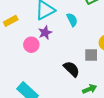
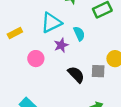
purple star: (45, 33) -> (61, 45), moved
black semicircle: (71, 69) -> (76, 75), moved

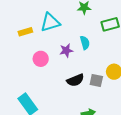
cyan triangle: (51, 23) -> (50, 22), moved
black semicircle: (76, 75) -> (75, 80), turned 102

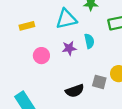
cyan triangle: (50, 22) -> (66, 19), moved
black semicircle: (75, 80) -> (75, 91), moved

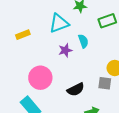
pink circle: (41, 56) -> (40, 78), moved, size x1.5
gray square: (99, 82) -> (105, 83), moved

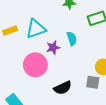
cyan triangle: (59, 23) -> (36, 29), moved
pink circle: (40, 78) -> (35, 65), moved

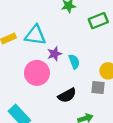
cyan triangle: (36, 29) -> (35, 35), turned 30
cyan semicircle: (72, 39) -> (74, 62), moved

